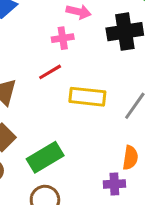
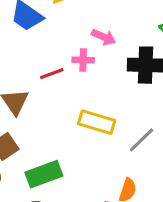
red line: (50, 72) -> (52, 74), moved

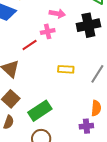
yellow rectangle: (97, 122) -> (66, 69), size x0.7

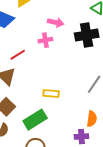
red line: (30, 45) -> (18, 55), moved
yellow rectangle: (66, 69) -> (51, 93), moved

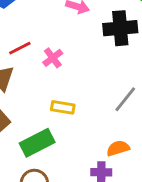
pink cross: (45, 40) -> (53, 58), moved, turned -32
orange semicircle: (92, 119) -> (118, 148), turned -119

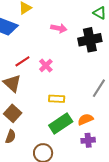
green rectangle: (37, 143) -> (61, 123), moved
orange semicircle: (118, 148) -> (85, 119), moved

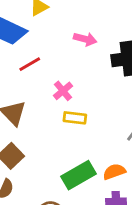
red line: (22, 61) -> (30, 64), moved
yellow rectangle: (57, 99) -> (75, 118), moved

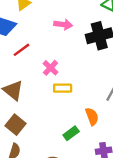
orange semicircle: (114, 172) -> (92, 116), moved, turned 96
green rectangle: (78, 175) -> (71, 133), size x0.6

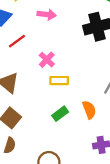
pink arrow: (63, 24) -> (47, 15), moved
green rectangle: (71, 133) -> (60, 114), moved

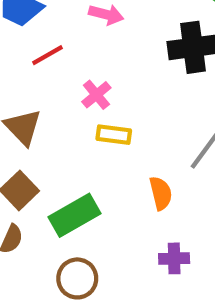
green rectangle: (60, 114) -> (74, 215), moved, size x1.6

